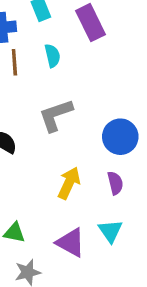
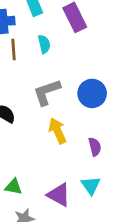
blue circle: (120, 137) -> (92, 93), moved
yellow arrow: (69, 183) -> (57, 131), moved, turned -50

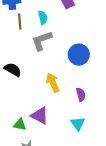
gray L-shape: (47, 92) -> (42, 41), moved
purple triangle: (59, 195) -> (40, 116), moved

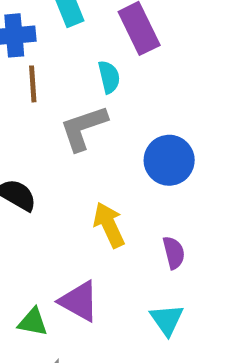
cyan semicircle: (43, 18) -> (109, 77), moved

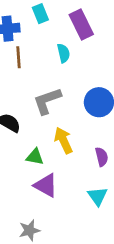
gray L-shape: (84, 128) -> (47, 101), moved
green triangle: (33, 322) -> (35, 157), moved

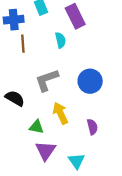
purple triangle: (46, 185) -> (46, 151), turned 35
cyan triangle: (98, 196) -> (76, 161), moved

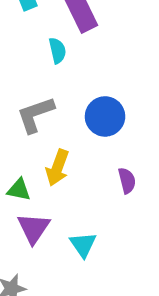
yellow arrow: (60, 113) -> (57, 168), turned -135
purple semicircle: (92, 127) -> (127, 181), moved

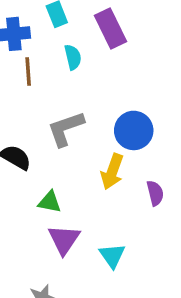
cyan semicircle: (57, 51) -> (73, 57), moved
yellow arrow: (57, 168) -> (112, 172), moved

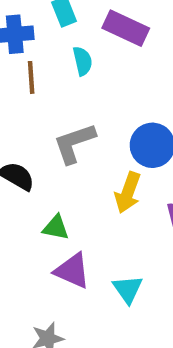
purple rectangle: (110, 29) -> (126, 28), turned -39
purple triangle: (64, 240) -> (72, 271), turned -40

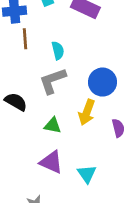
cyan semicircle: (83, 61) -> (58, 51), moved
green triangle: (56, 228) -> (53, 125), moved

